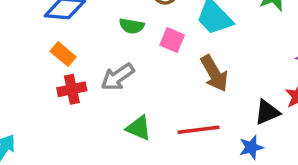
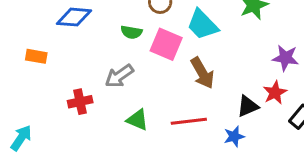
pink square: (172, 40) -> (166, 44), size x1.5
orange rectangle: (63, 54) -> (36, 56), moved, turned -30
red cross: (72, 89) -> (80, 102), moved

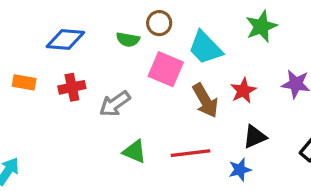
green semicircle: (131, 32) -> (128, 40), moved
red star: (275, 93) -> (243, 91), moved
red cross: (80, 102) -> (72, 87), moved

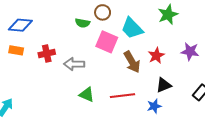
blue diamond: (65, 40) -> (20, 25), moved
gray arrow: (115, 104) -> (74, 64), turned 36

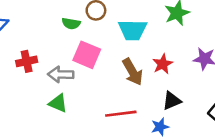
cyan trapezoid: (132, 28) -> (133, 30), turned -45
pink square: (107, 42) -> (87, 55), moved
green triangle: (87, 95) -> (58, 103), moved

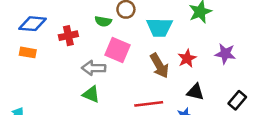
red cross: (27, 61) -> (68, 36), moved
black triangle: (172, 101) -> (195, 92), turned 36

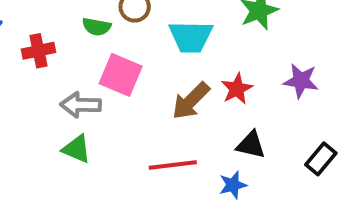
brown arrow: (159, 66) -> (191, 101), turned 75

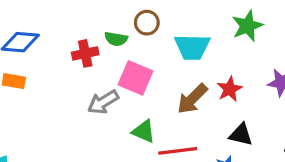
red cross: (38, 51) -> (85, 53), moved
gray arrow: (81, 105) -> (103, 102), turned -32
green triangle: (77, 149) -> (144, 131), moved

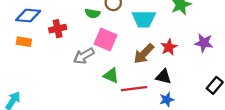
red cross: (85, 53) -> (58, 29), moved
black triangle: (241, 135) -> (163, 77), moved

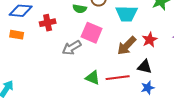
green triangle: (111, 76) -> (93, 78), moved

